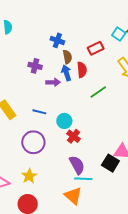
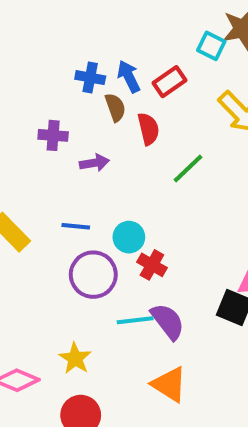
blue arrow: (66, 73) -> (129, 77), moved
purple circle: (33, 142) -> (93, 275), moved
cyan line: (83, 179) -> (135, 320), moved

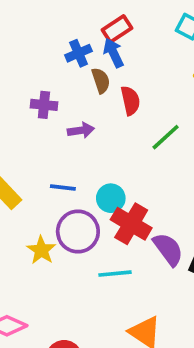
blue cross: (90, 78) -> (79, 53), turned -35
red rectangle: (170, 82) -> (117, 29), moved
red cross: (152, 265) -> (131, 224), size x1.5
purple semicircle: (168, 321) -> (168, 249), moved
yellow star: (75, 358) -> (41, 250), moved

